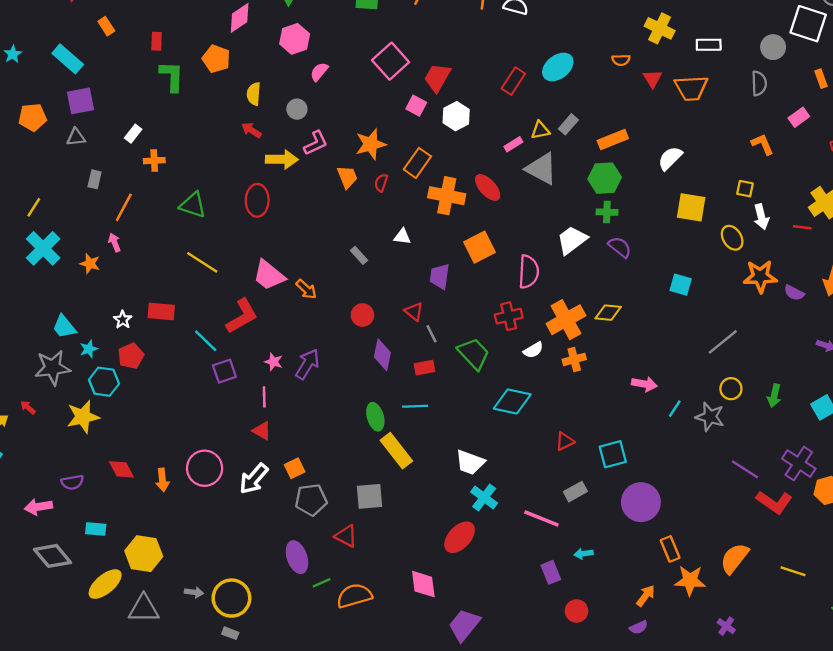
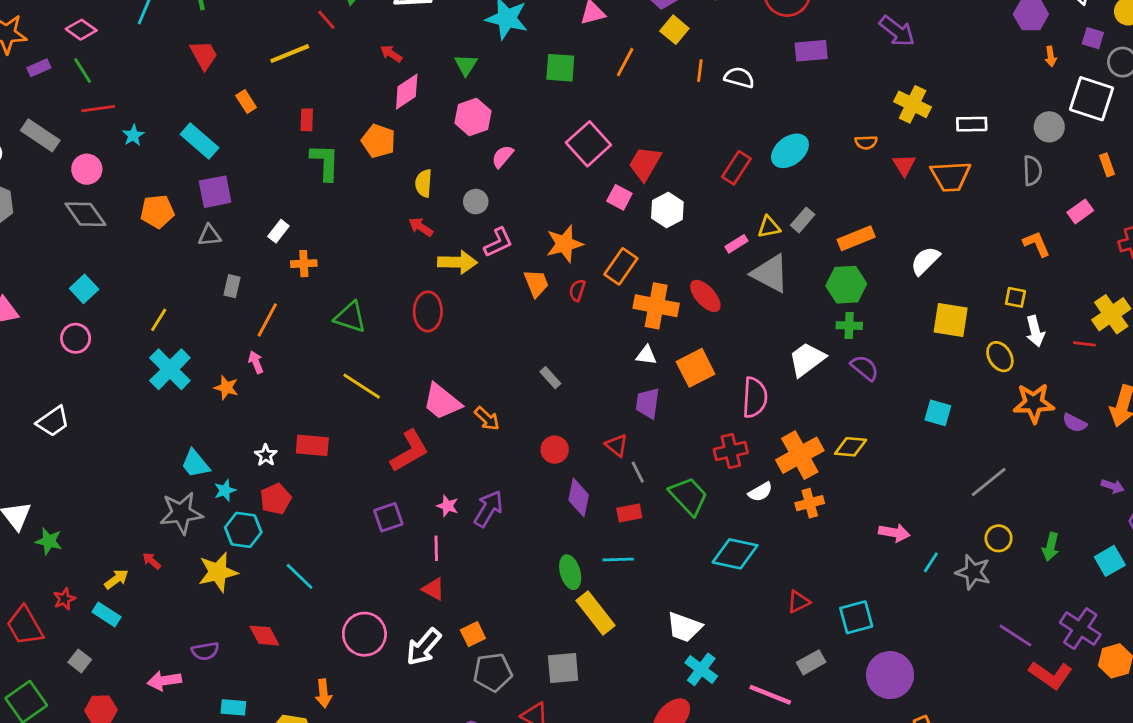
white triangle: (402, 237) -> (646, 355), moved
cyan line: (206, 341) -> (300, 576), moved
orange arrow: (162, 480) -> (324, 693), moved

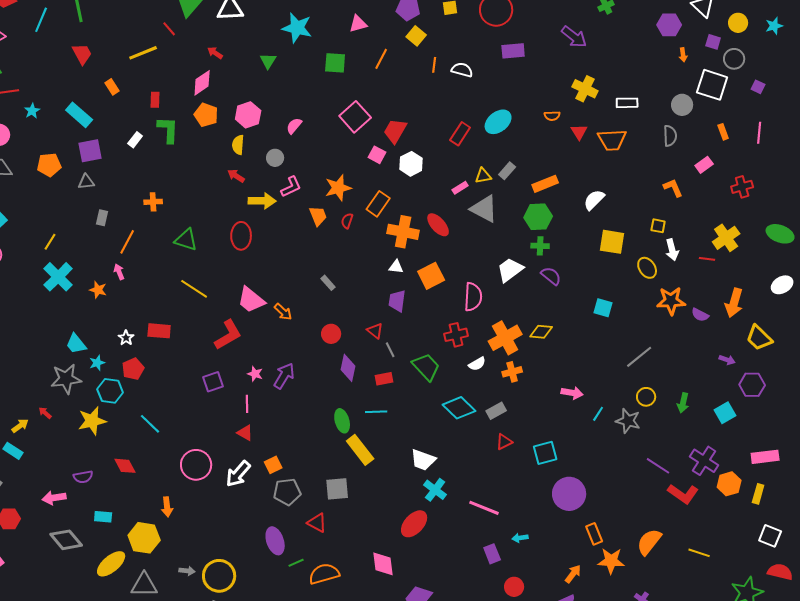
pink diamond: (407, 92) -> (202, 83), moved
pink hexagon: (473, 117) -> (248, 115), moved
white rectangle: (278, 231) -> (135, 140), moved
cyan diamond: (735, 554) -> (459, 408), turned 32
gray rectangle: (811, 662) -> (496, 411), moved

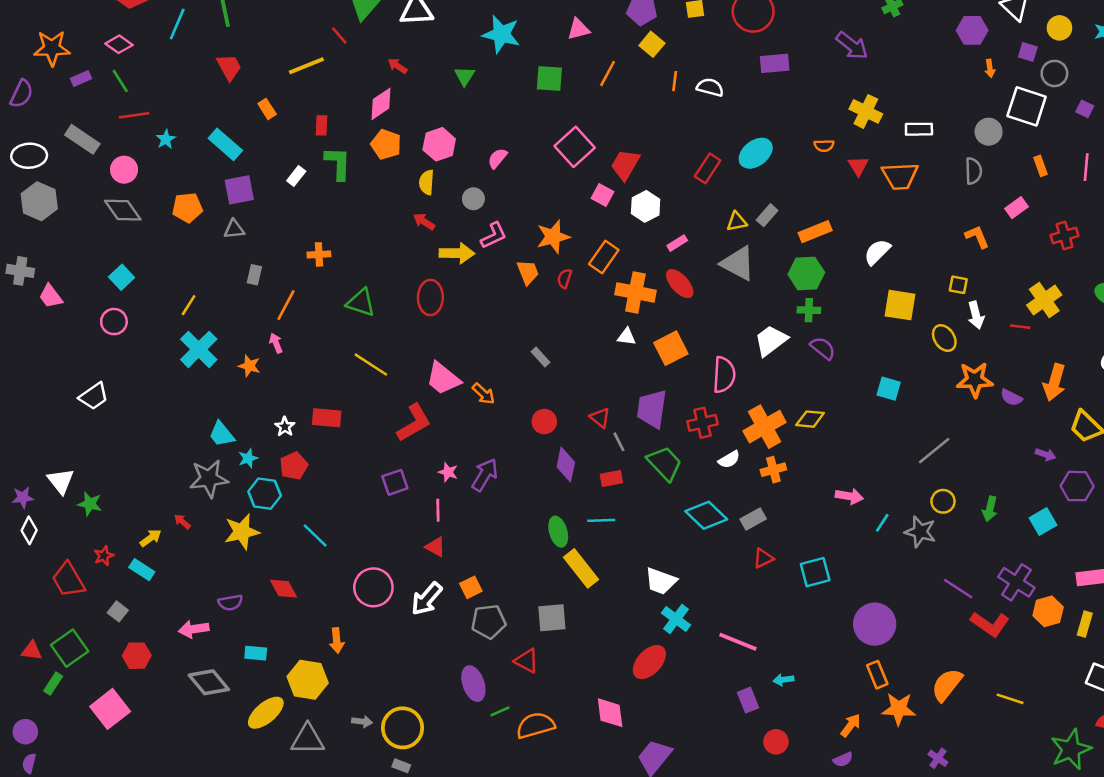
pink rectangle: (460, 188) -> (677, 243), moved
purple trapezoid: (397, 301) -> (652, 409), moved, size x1.4
purple circle: (569, 494) -> (875, 624), moved

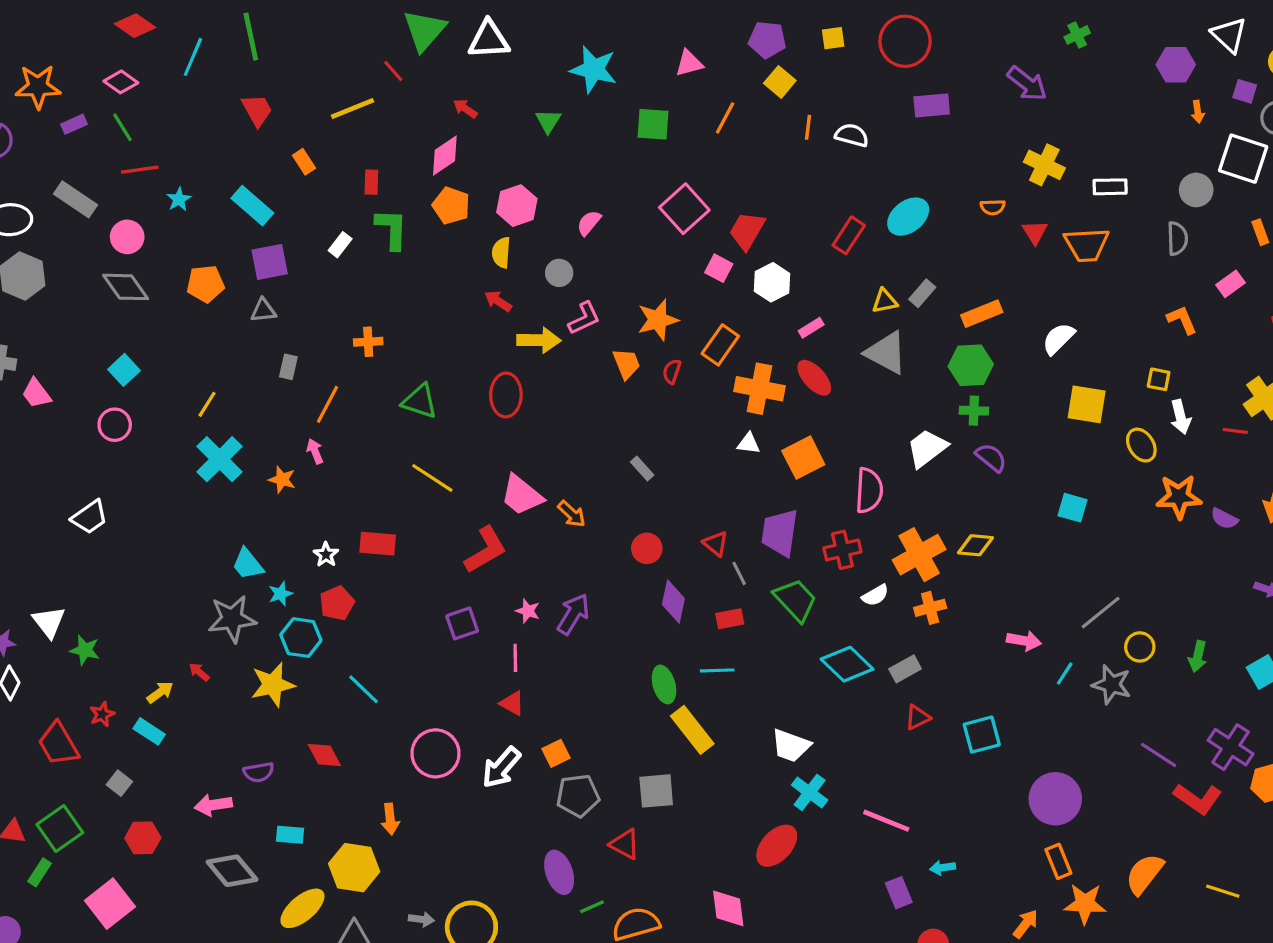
gray line: (934, 451) -> (1101, 613), moved

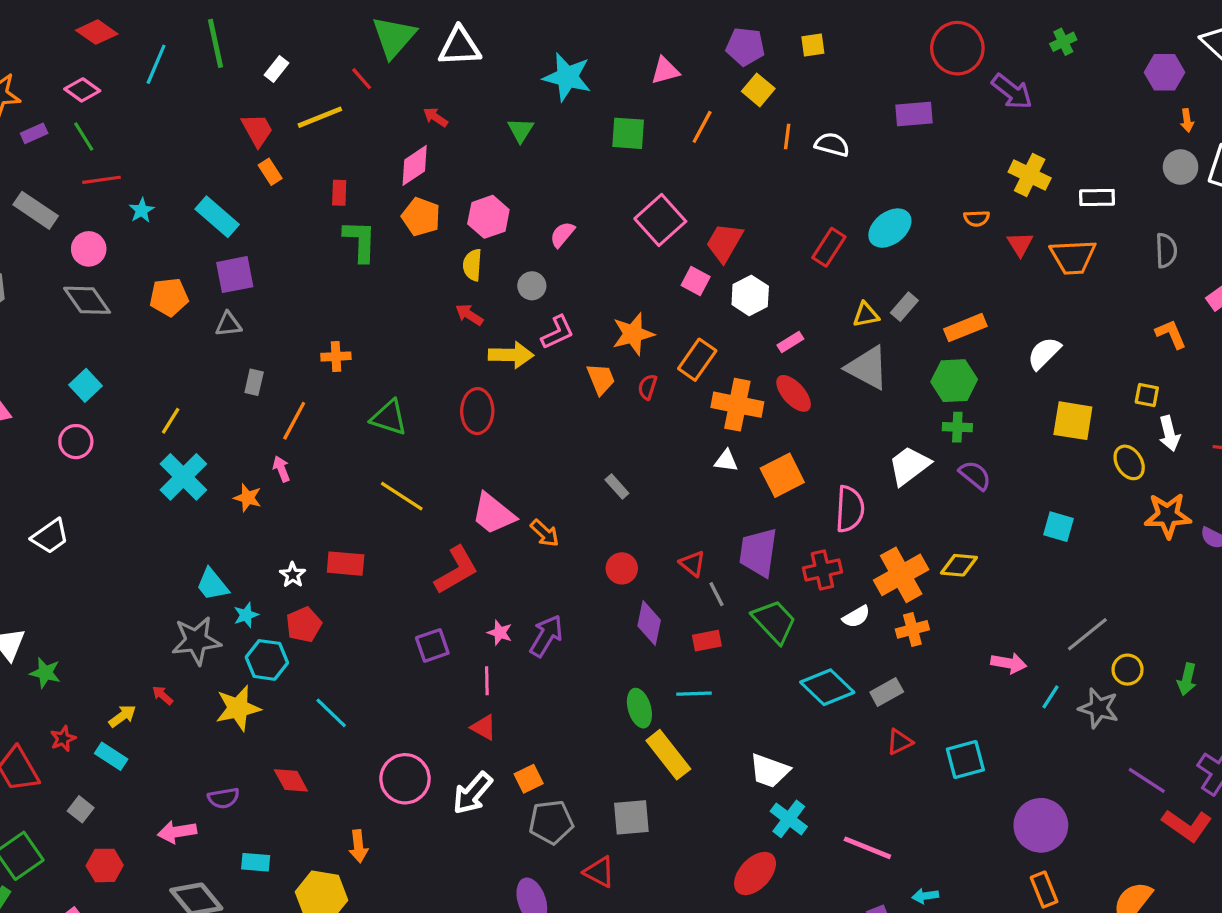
red circle: (905, 41) -> (957, 48), moved
red trapezoid: (257, 110) -> (257, 130), moved
gray circle: (1196, 190) -> (1181, 167), moved
white rectangle: (340, 245) -> (277, 69), moved

